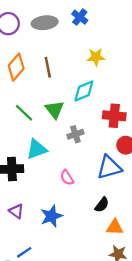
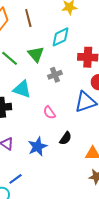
cyan triangle: (37, 149) -> (22, 89), turned 42
black semicircle: (102, 205) -> (66, 138), moved

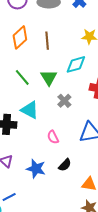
gray cross: (55, 75) -> (64, 101), turned -32
blue star: (37, 147) -> (36, 169), turned 30

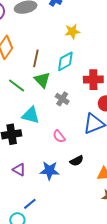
brown line: (47, 41) -> (36, 58), moved, turned 30
black semicircle: (65, 165) -> (77, 161), turned 32

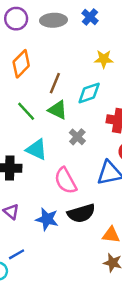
green triangle: (42, 80) -> (58, 110), turned -30
pink semicircle: (59, 136) -> (66, 181), size x1.6
black semicircle: (77, 161) -> (81, 213), size x1.6

